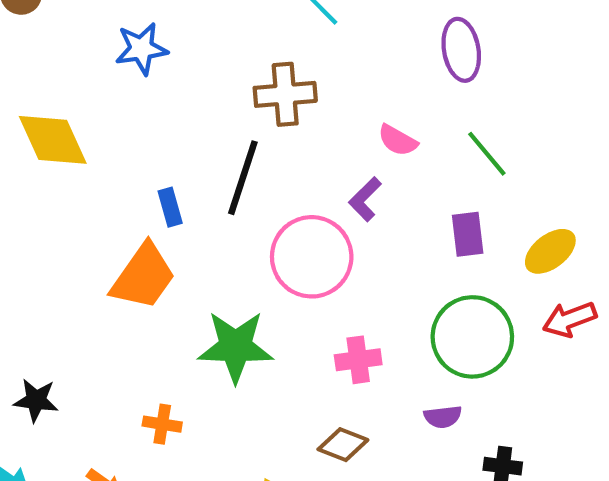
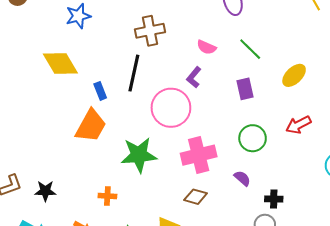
yellow diamond: (53, 140) -> (60, 63), moved
yellow ellipse: (550, 251) -> (294, 75), moved
green circle: (472, 337) -> (253, 138), size x0.7
pink cross: (358, 360) -> (199, 155), size x1.6
purple semicircle: (443, 417) -> (242, 178), turned -126

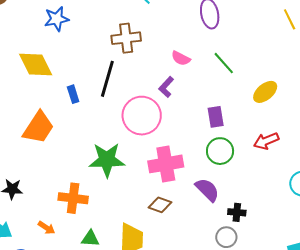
purple rectangle: (245, 89) -> (216, 117), moved
orange trapezoid: (91, 126) -> (38, 128), moved
purple semicircle: (242, 178) -> (207, 190), size x1.5
orange cross: (107, 196) -> (73, 198), size x1.6

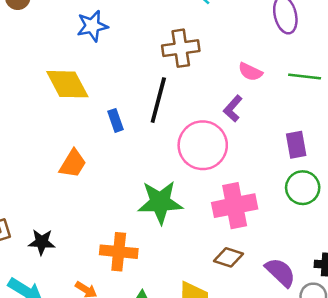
green line: (224, 63) -> (305, 77), turned -40
orange trapezoid: (38, 128) -> (73, 164), size x0.7
purple semicircle: (207, 190) -> (280, 272), moved

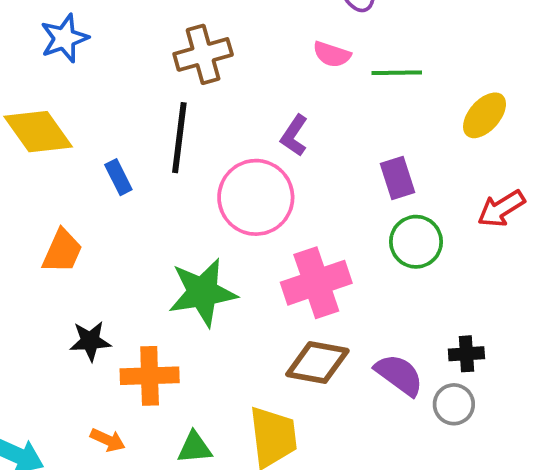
pink semicircle: (250, 72) -> (332, 54), moved
black star: (42, 242) -> (90, 341), moved
brown diamond: (229, 257) -> (317, 363), size x1.4

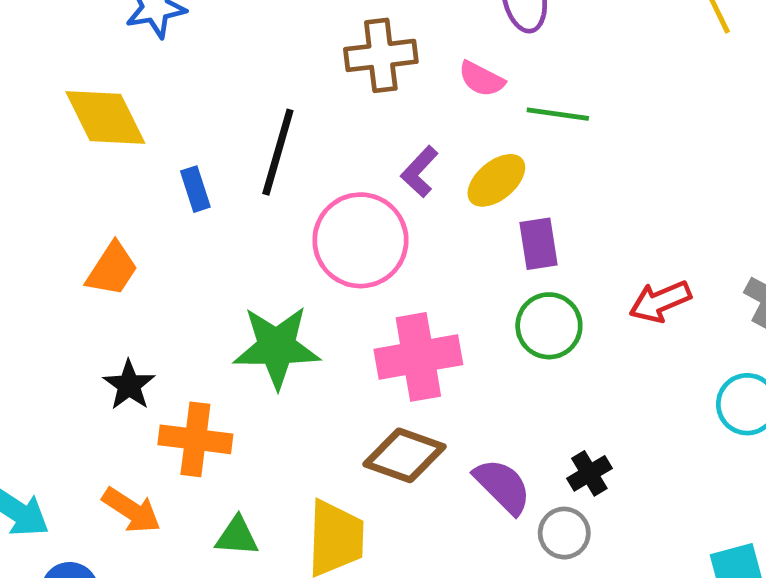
brown cross: (203, 54) -> (381, 55), moved
yellow ellipse: (485, 115) -> (496, 180), moved
black star: (90, 341) -> (129, 385), turned 30
black cross: (466, 354) -> (589, 473), turned -36
orange arrow: (108, 440) -> (131, 510), size x1.4

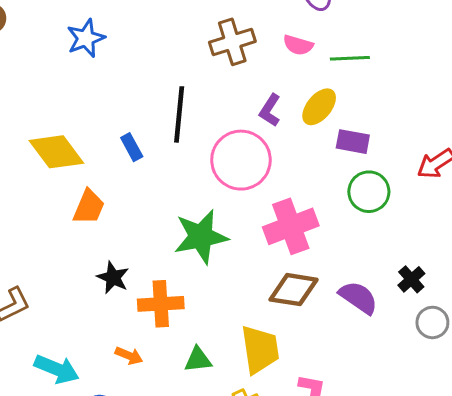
yellow diamond: (105, 118) -> (56, 152), moved
purple rectangle: (538, 244) -> (353, 142), turned -60
orange arrow: (131, 510) -> (129, 356), size x0.7
gray circle: (564, 533) -> (432, 322), moved

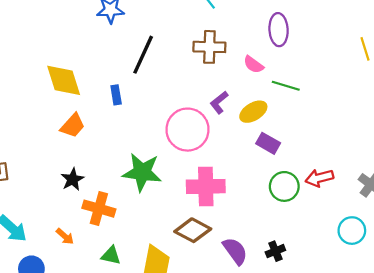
black line: (179, 114) -> (143, 55), moved
green circle: (369, 192) -> (284, 186), moved

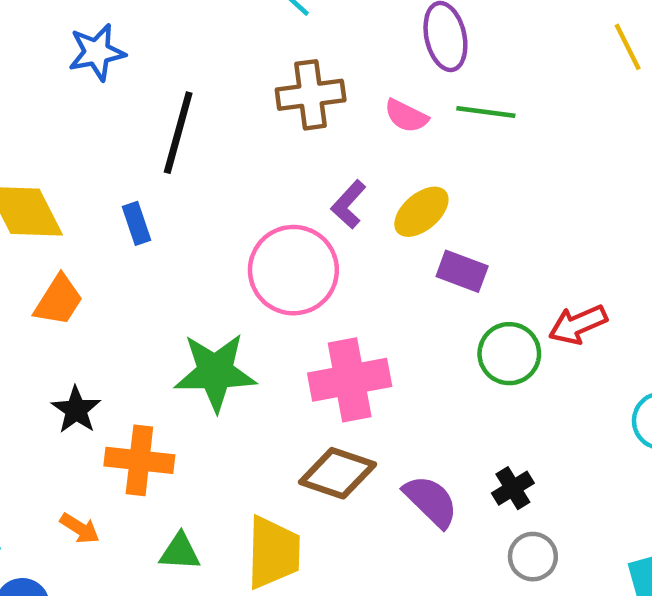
green line: (286, 86) -> (486, 112), moved

